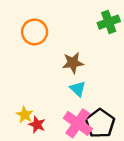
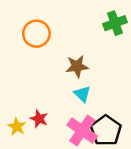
yellow star: (25, 115) -> (17, 127), moved
red star: (37, 125) -> (39, 119), moved

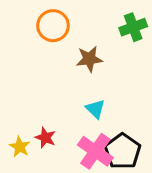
orange circle: (36, 34) -> (53, 26), moved
brown star: (77, 66) -> (89, 59), moved

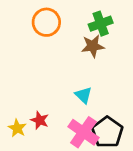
green cross: (133, 27) -> (101, 24), moved
brown star: (89, 59) -> (93, 46), moved

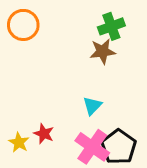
orange circle: (46, 22) -> (23, 25), moved
cyan triangle: (83, 95) -> (92, 106), turned 30

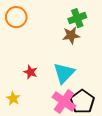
cyan triangle: (92, 106) -> (64, 73), size x1.6
red star: (44, 134) -> (30, 72), moved

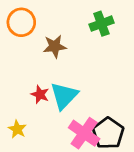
brown star: (71, 35) -> (55, 46), moved
cyan triangle: (64, 73) -> (64, 96), moved

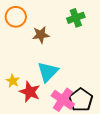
red star: (40, 94) -> (30, 92), moved, size x1.5
yellow star: (17, 129) -> (13, 81), moved

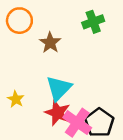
brown star: (41, 35) -> (50, 43), turned -30
red star: (30, 92) -> (58, 113), moved

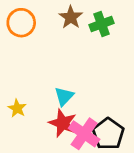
brown star: (50, 43) -> (71, 17), moved
cyan triangle: (59, 88) -> (64, 96), size x0.7

